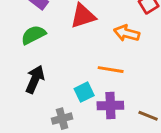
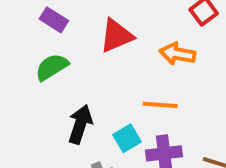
black arrow: (35, 79) -> (80, 124), moved

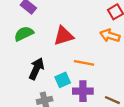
red triangle: (117, 36) -> (64, 36), moved
orange arrow: (177, 54) -> (110, 36), moved

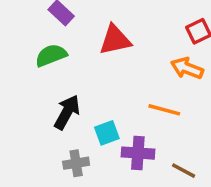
red triangle: (64, 36) -> (115, 40), moved
orange line: (84, 63) -> (164, 110), moved

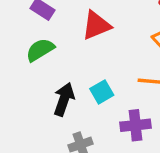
cyan square: (107, 133) -> (102, 92), moved

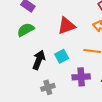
red triangle: (96, 25) -> (66, 26), moved

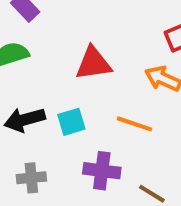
black arrow: (39, 60) -> (25, 120), turned -138

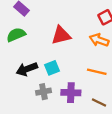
orange line: (135, 124) -> (97, 72), moved
gray cross: (31, 178) -> (43, 92), moved

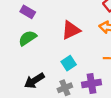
black arrow: (27, 69) -> (34, 81), moved

